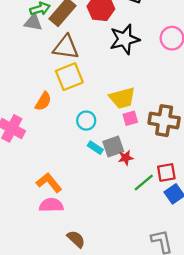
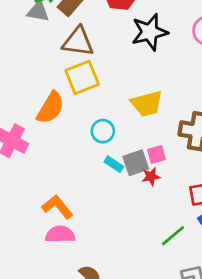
orange semicircle: (43, 101) -> (51, 108), size x1.4
pink square: (130, 118) -> (156, 155), moved
green line: (144, 183) -> (173, 236), moved

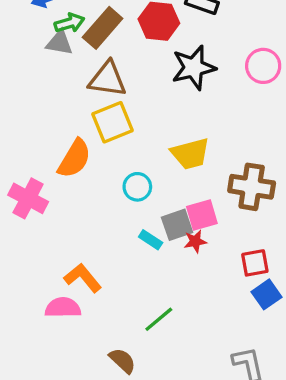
pink square: (156, 155) -> (202, 215), size x1.4
cyan rectangle: (114, 164) -> (151, 240), moved
pink semicircle: (60, 234) -> (63, 308), moved
green line: (173, 236) -> (159, 319), moved

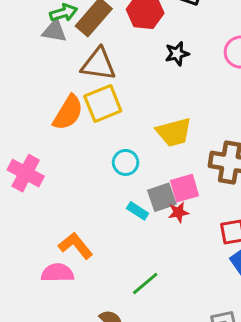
black star: (194, 68) -> (177, 54), size x0.6
orange semicircle: (74, 159) -> (68, 113), moved

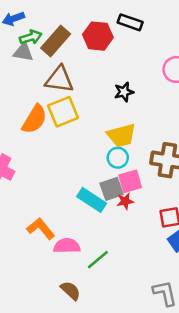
black star: (177, 54) -> (124, 92), moved
cyan circle: (126, 162) -> (118, 158), moved
cyan rectangle: (138, 211) -> (92, 200), size x1.6
pink semicircle: (57, 273) -> (67, 246), moved

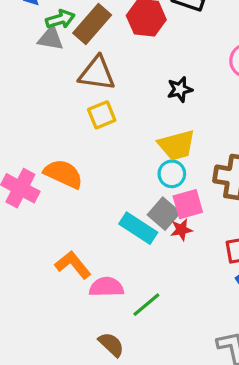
yellow square: (63, 112) -> (102, 115), size x0.7
orange semicircle: (35, 119) -> (63, 174), moved, turned -96
gray square: (112, 189) -> (164, 214), turned -30

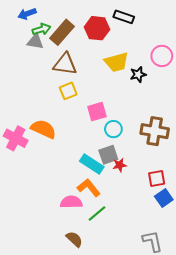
black star: (180, 89) -> (138, 75), moved
yellow trapezoid: (177, 145) -> (117, 62), moved
pink square: (188, 204) -> (97, 112), moved
gray square: (164, 214) -> (108, 155), turned 30
orange L-shape: (73, 265) -> (89, 188), moved

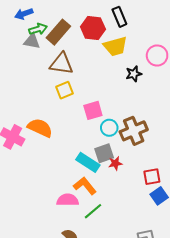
black rectangle: (124, 17) -> (119, 17), turned 48
yellow trapezoid: (117, 62) -> (115, 46), moved
brown cross: (155, 131) -> (134, 131), moved, turned -32

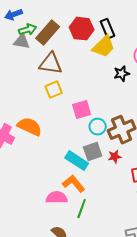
black rectangle: (119, 17) -> (108, 29), moved
yellow trapezoid: (115, 46) -> (104, 47), turned -30
red star: (115, 163) -> (115, 157), moved
green line: (93, 211) -> (82, 209), turned -30

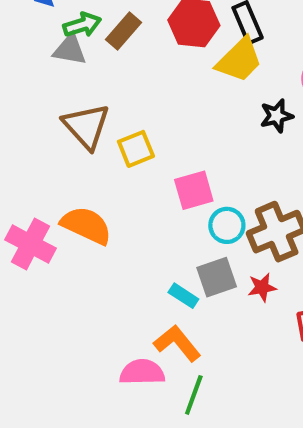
brown rectangle: (48, 33) -> (124, 31), size x0.7
brown triangle: (51, 64) -> (86, 126), moved, turned 40
cyan rectangle: (77, 161) -> (183, 296), size x0.6

